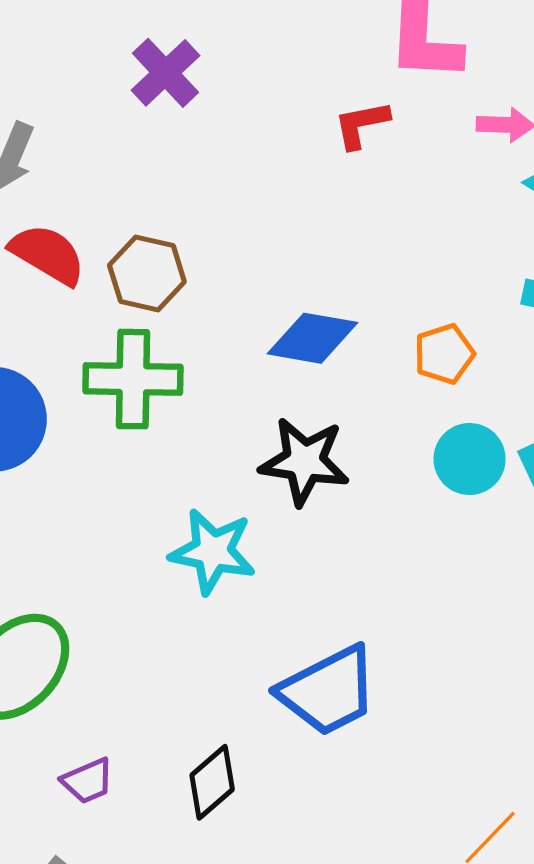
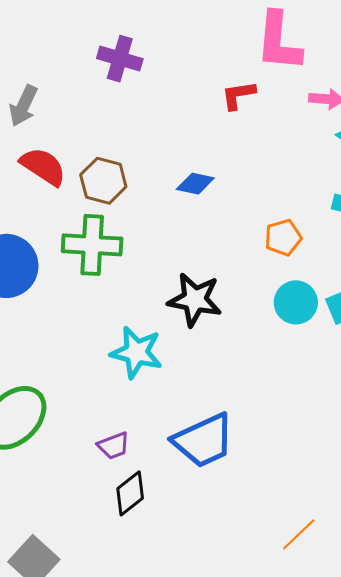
purple cross: (166, 73) -> (120, 59), turned -33
blue diamond: (312, 338) -> (195, 184), moved, size x0.7
purple trapezoid: (88, 781) -> (114, 446), moved

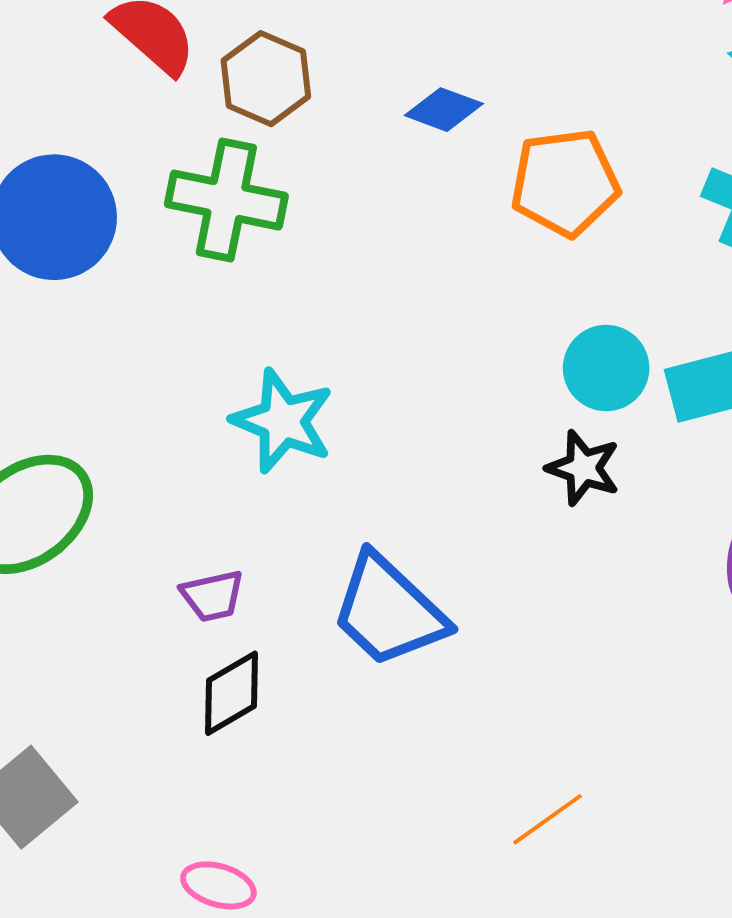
orange pentagon: (283, 238) -> (565, 183), moved, size x1.5
black star: (195, 300) -> (583, 468), moved, size x0.7
blue trapezoid: (204, 441) -> (389, 611), turned 60

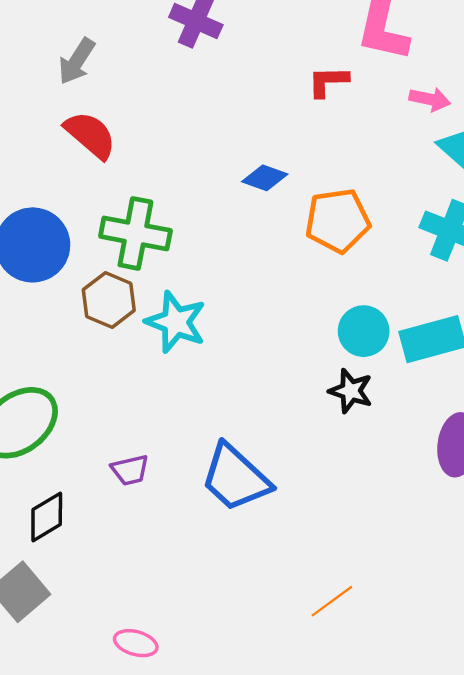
brown hexagon: (266, 79) -> (109, 300), moved
cyan star: (283, 421) -> (176, 322), moved
black diamond: (232, 693) -> (47, 517), moved

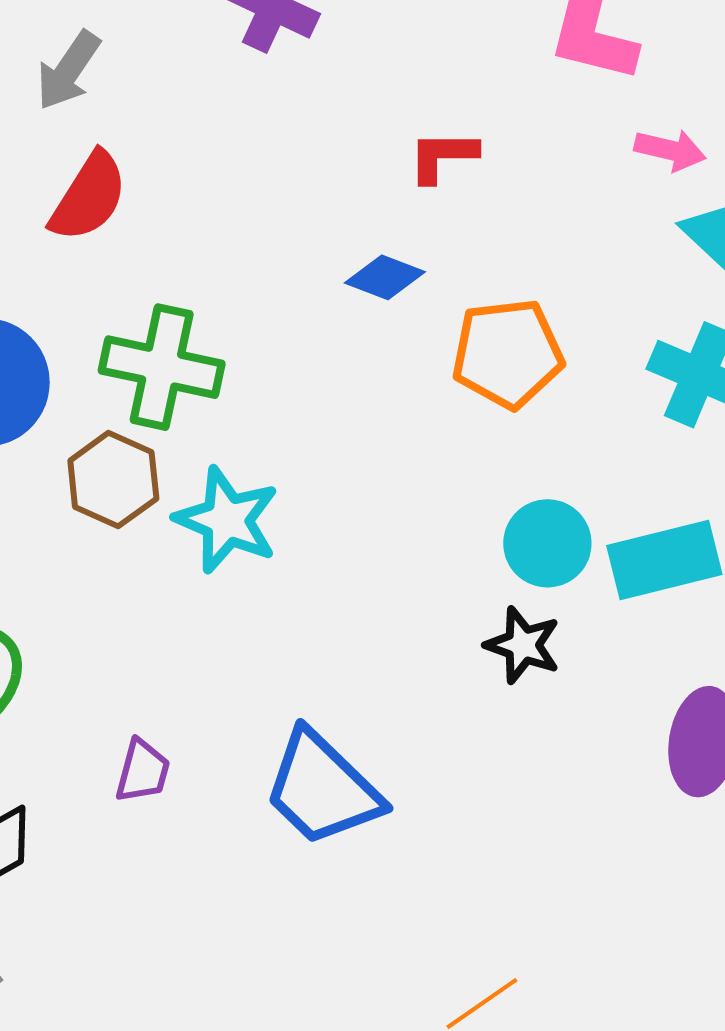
red L-shape: (328, 81) -> (443, 156), moved
red semicircle: (90, 135) -> (89, 197), turned 80
purple trapezoid: (130, 470) -> (143, 771), turned -63

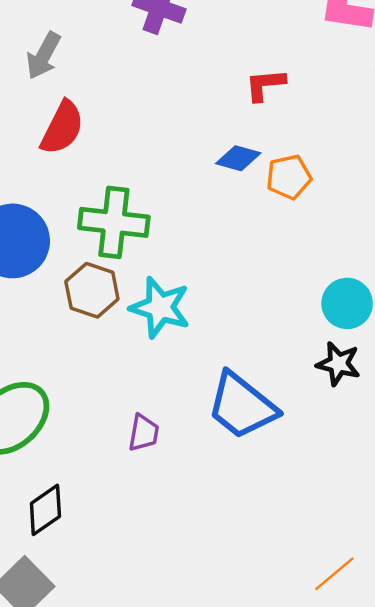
orange pentagon: (508, 354) -> (289, 177), moved, size x0.7
purple trapezoid: (143, 771) -> (144, 433), moved
blue trapezoid: (322, 789) -> (242, 406), moved

